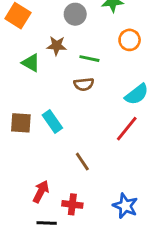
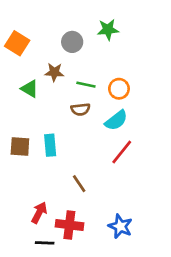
orange circle: (130, 40) -> (119, 89), moved
cyan semicircle: (137, 94) -> (116, 120), moved
cyan rectangle: (52, 121) -> (50, 145), turned 30
red cross: (72, 204) -> (69, 225), size x1.4

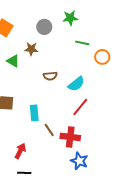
green line: (86, 85) -> (82, 43), moved
orange circle: (119, 89) -> (102, 57), moved
cyan rectangle: (50, 145) -> (34, 113), moved
red cross: (69, 225) -> (70, 137), moved

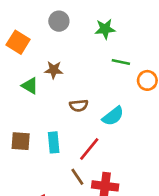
gray circle: (44, 27) -> (59, 21), moved
red line: (80, 107) -> (89, 149), moved
cyan rectangle: (34, 113) -> (54, 142), moved

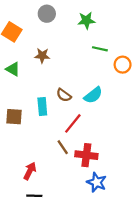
green triangle: (30, 86) -> (13, 69), moved
brown semicircle: (79, 106) -> (64, 95), moved, turned 42
cyan rectangle: (54, 142) -> (42, 106), moved

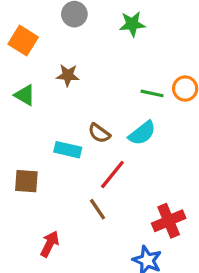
green line: (100, 49) -> (152, 93), moved
cyan rectangle: (42, 106) -> (68, 150), turned -72
brown square: (14, 117) -> (26, 181), moved
red cross: (86, 155) -> (169, 221), moved, turned -30

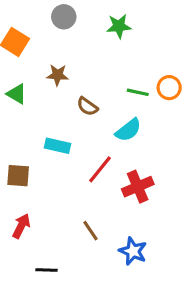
brown semicircle: (99, 133) -> (87, 106), moved
brown line: (98, 209) -> (91, 231), moved
red cross: (169, 221) -> (138, 187), moved
red arrow: (50, 244) -> (21, 226), moved

